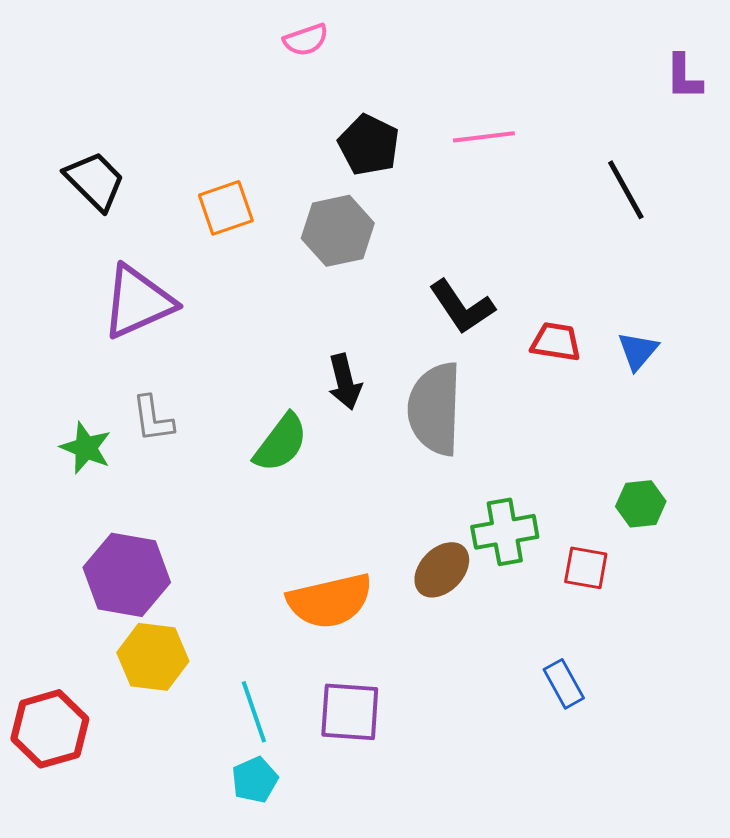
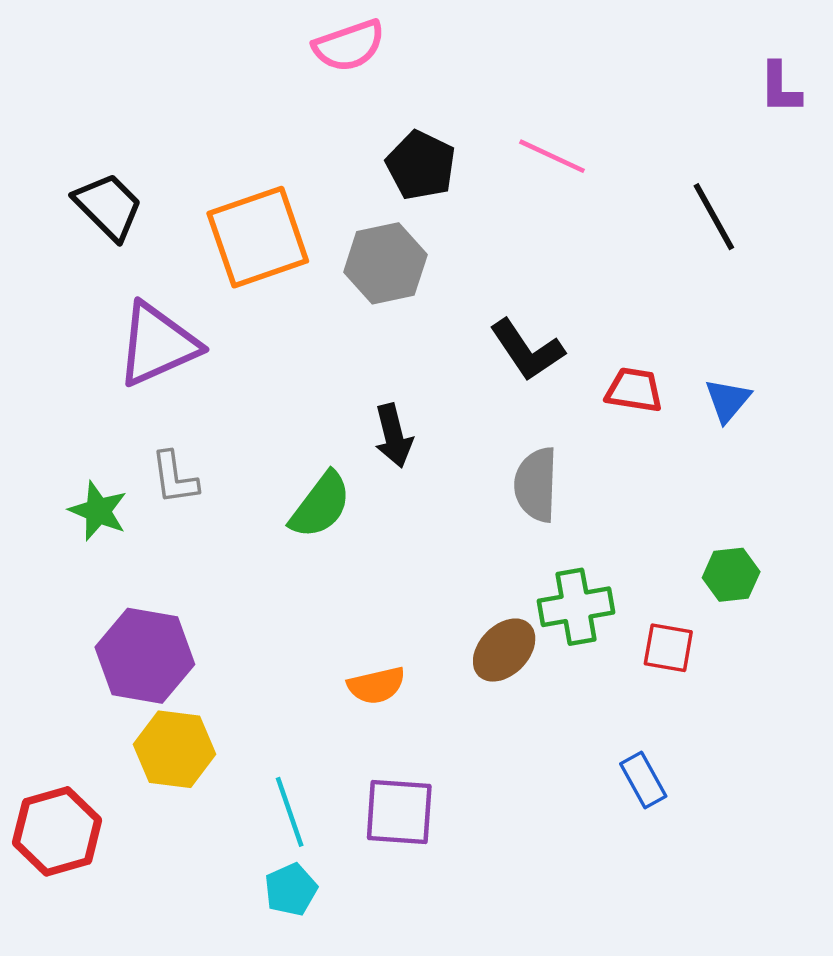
pink semicircle: (306, 40) -> (349, 46), size x1.4
pink line: (484, 137) -> (552, 156), turned 32
orange square: (226, 208) -> (258, 237), size x1.6
gray semicircle: (435, 409) -> (536, 485), moved, size x0.7
orange semicircle: (330, 601) -> (376, 685), size x0.6

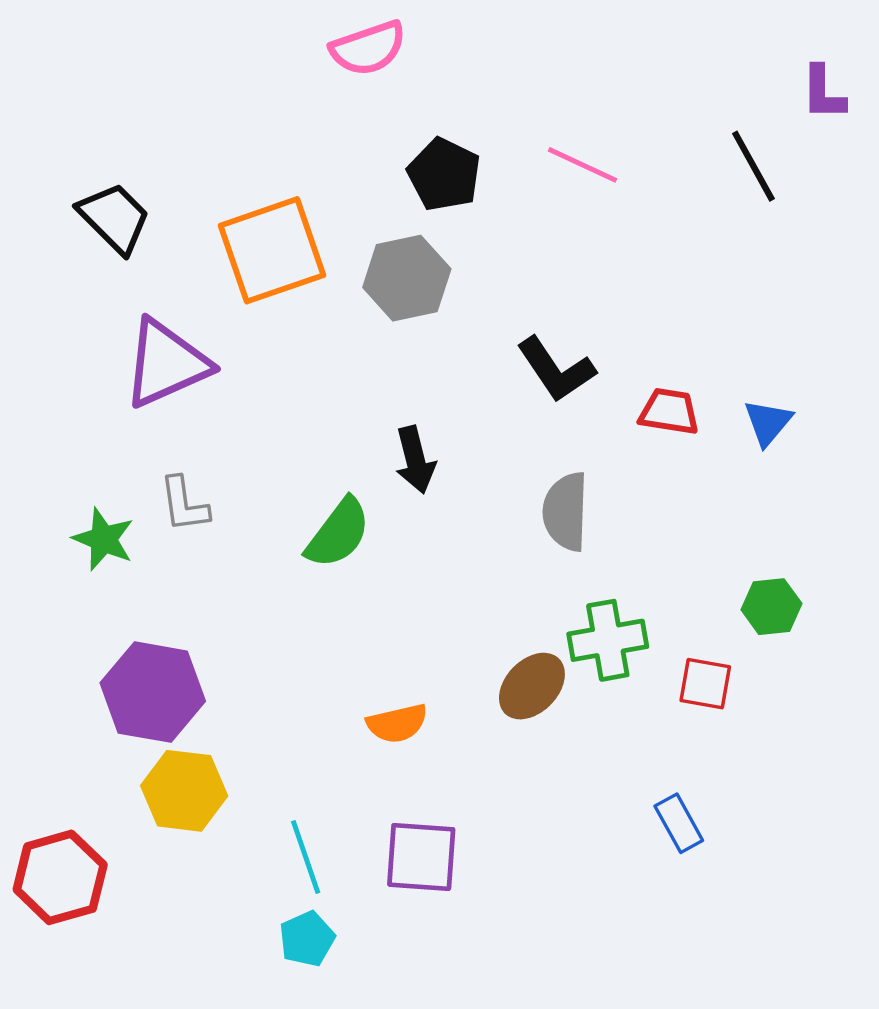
black line: (714, 217) -> (753, 166), moved

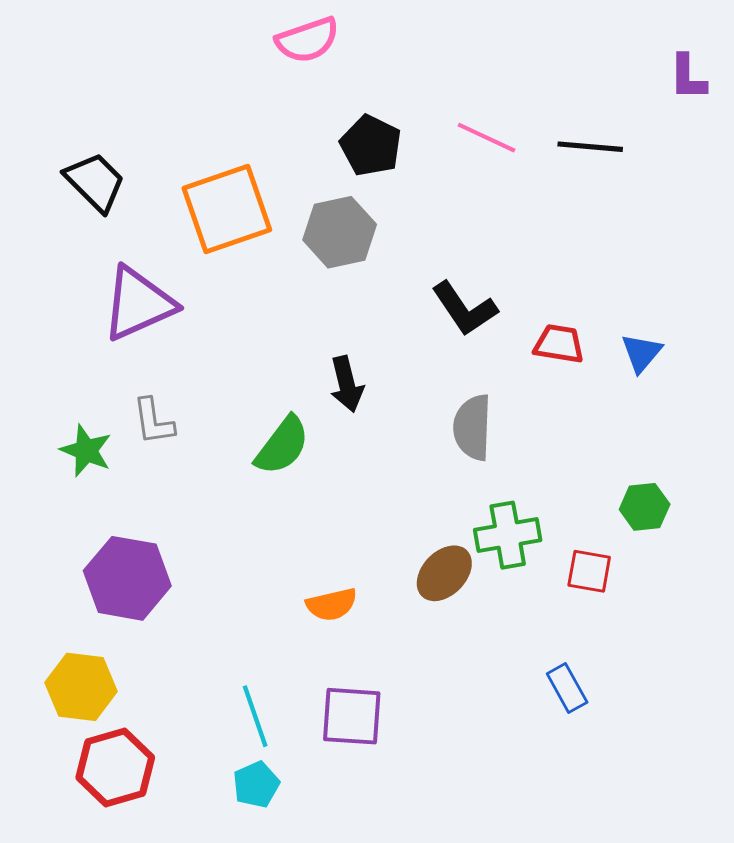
black line: (753, 166) -> (590, 147), moved, turned -56
yellow hexagon: (184, 791) -> (81, 687), moved
red hexagon: (60, 877) -> (115, 767), moved

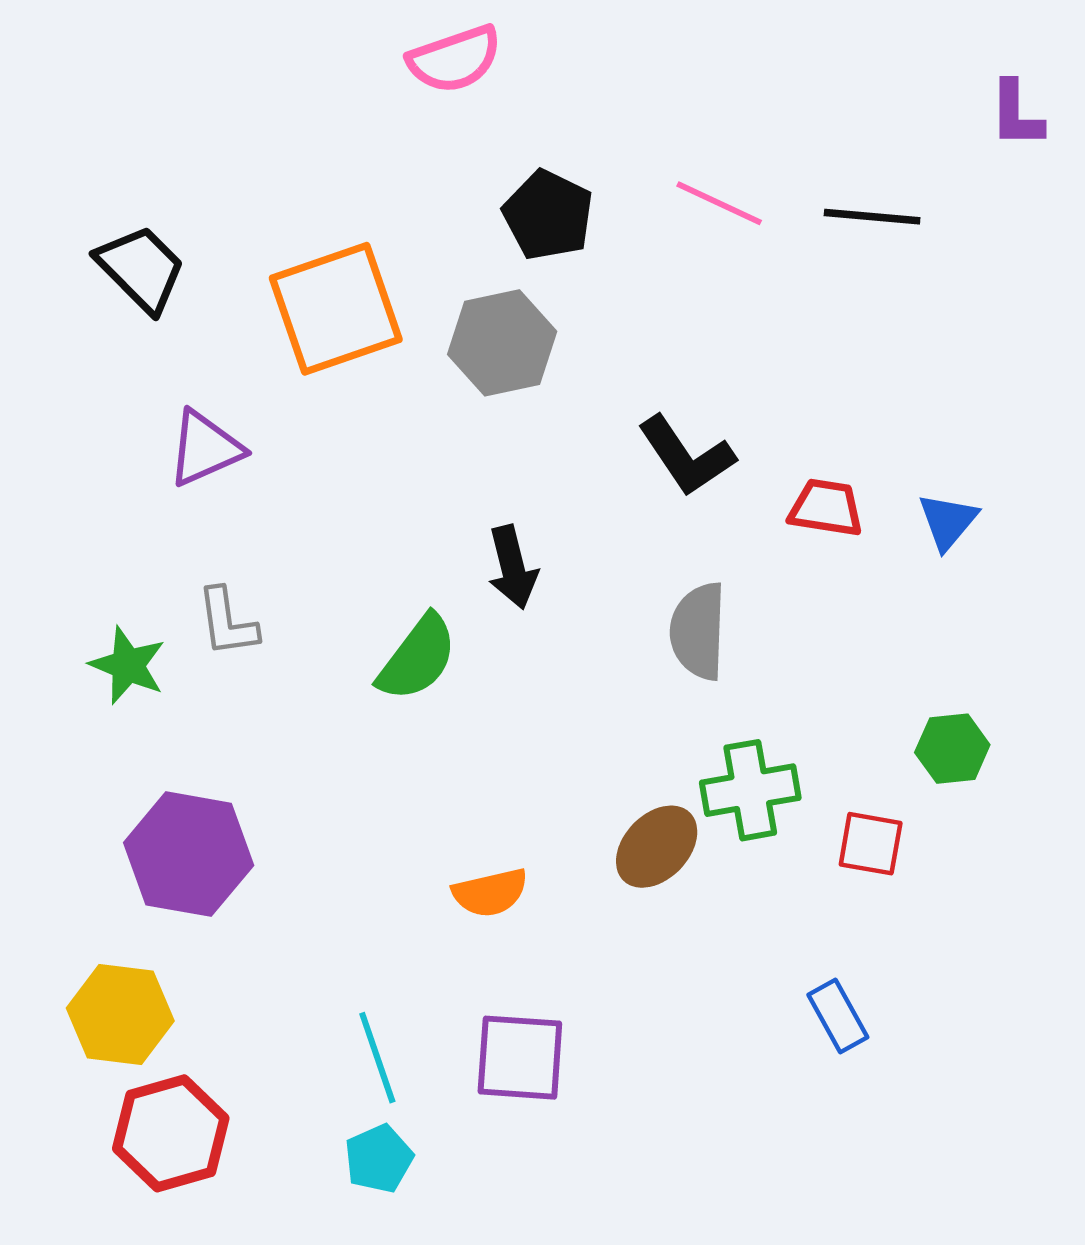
purple triangle: (138, 304) -> (205, 448), size x0.7

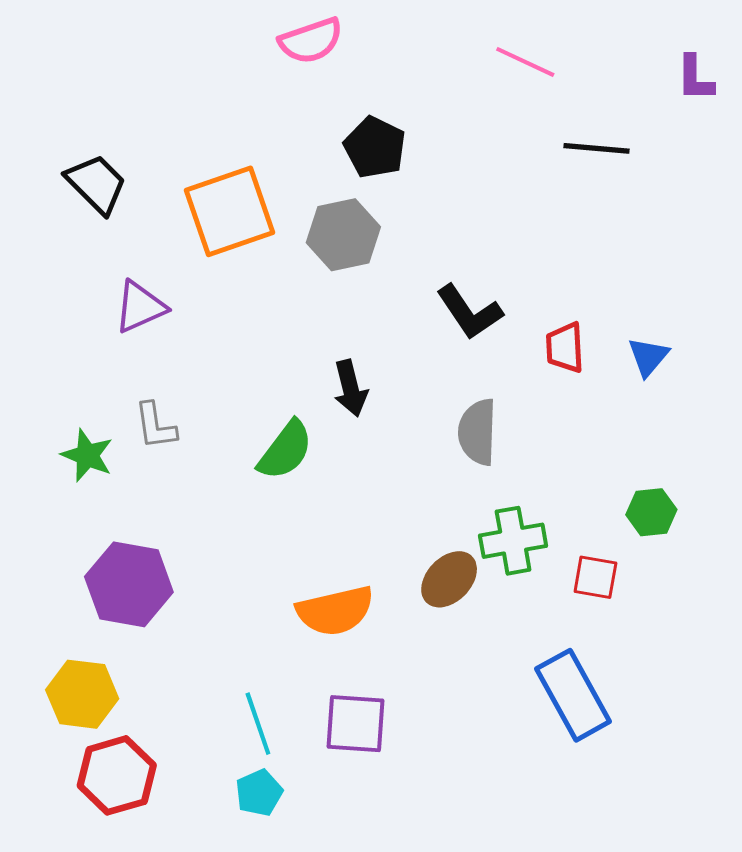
pink line: (719, 203) -> (525, 62), moved
red trapezoid: (826, 508) -> (565, 348), turned -102
orange semicircle: (490, 893) -> (335, 611), size x1.5
blue rectangle: (838, 1016) -> (573, 695), size x1.8

